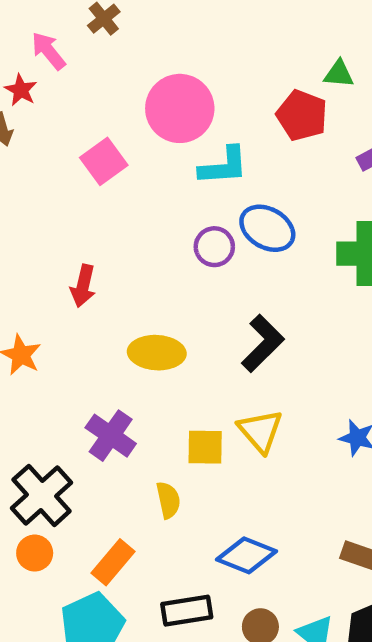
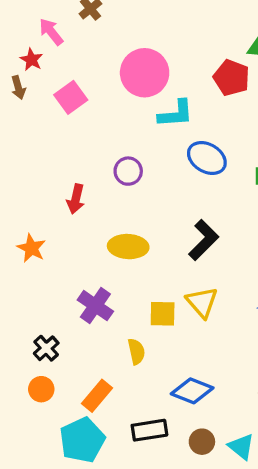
pink square: (104, 161) -> (71, 97), moved
purple circle: (214, 247) -> (128, 171), moved
black cross: (42, 495) -> (46, 348), size x0.6

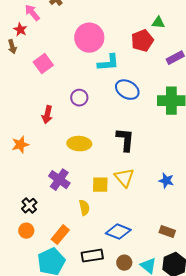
red pentagon: (231, 78) -> (142, 41), turned 30
pink square: (71, 97) -> (43, 64), moved
black L-shape: (204, 240) -> (125, 140), turned -40
orange star: (31, 248) -> (20, 145), turned 30

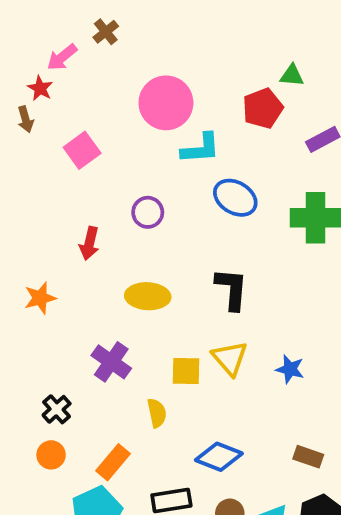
pink arrow: (32, 13) -> (62, 57), turned -90
blue star: (166, 181) -> (290, 369), moved

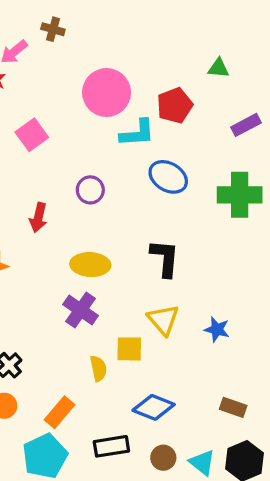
brown cross: (106, 32) -> (53, 29), turned -35
red pentagon: (263, 108) -> (175, 105), moved
purple cross: (111, 362) -> (81, 310), moved
yellow square: (186, 371) -> (129, 349), moved

